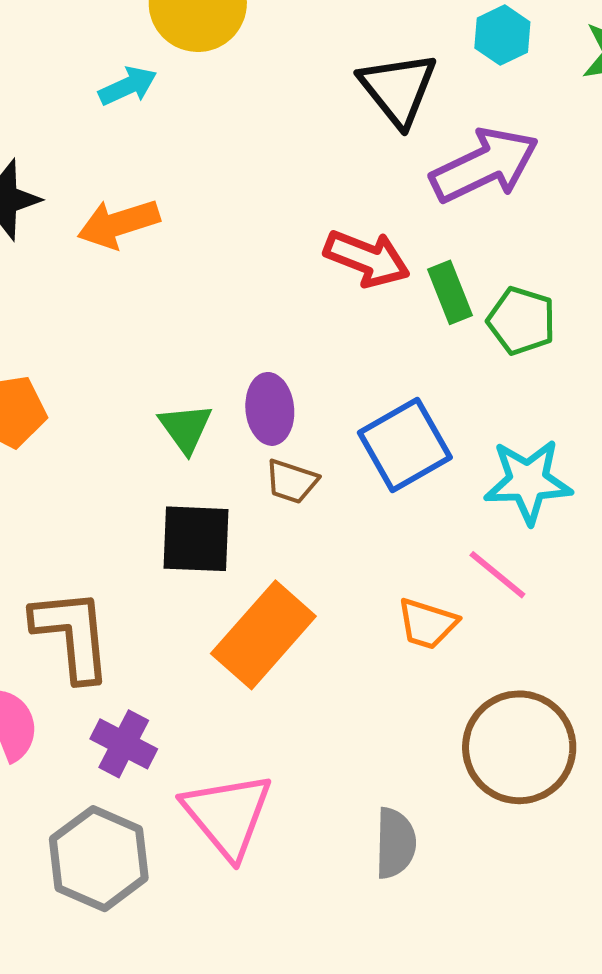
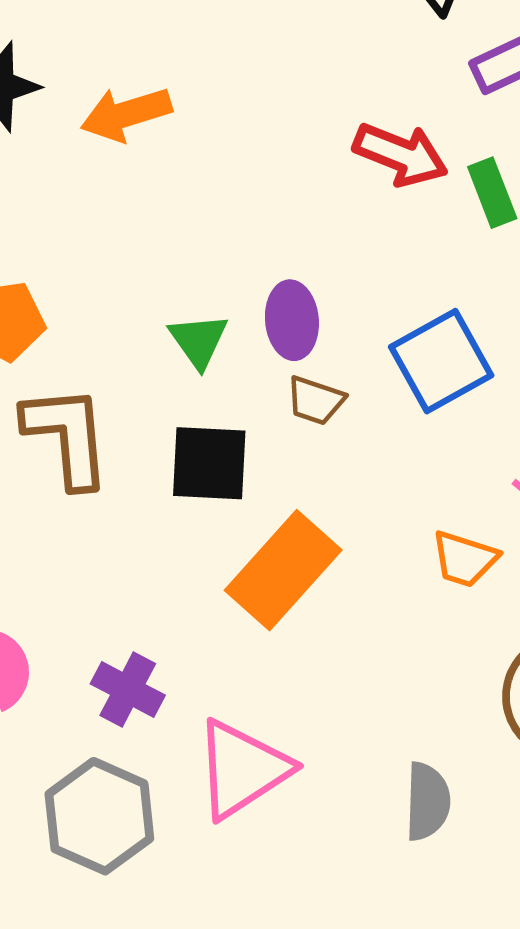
brown L-shape: (72, 635) -> (67, 436), moved
pink triangle: (228, 815) -> (242, 769), turned 36

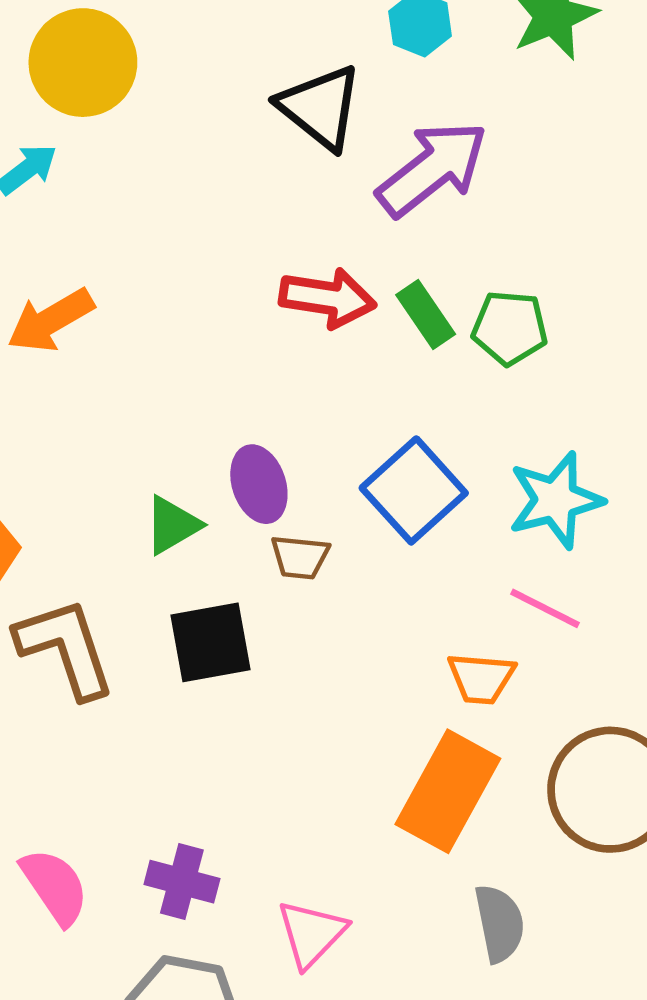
green triangle: (199, 341) -> (172, 525), turned 48
orange rectangle: (283, 570) -> (448, 791), moved
pink triangle: (242, 769) -> (312, 934), size x0.7

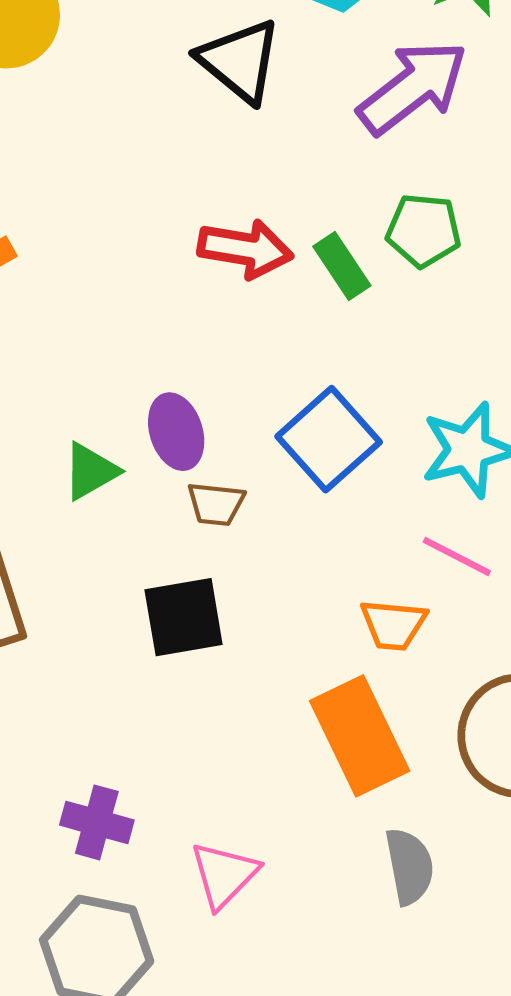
purple arrow: (432, 169) -> (413, 87), moved
green pentagon: (510, 328) -> (424, 230), moved
black square: (210, 642) -> (184, 617), moved
orange rectangle: (448, 791) -> (360, 736), turned -55

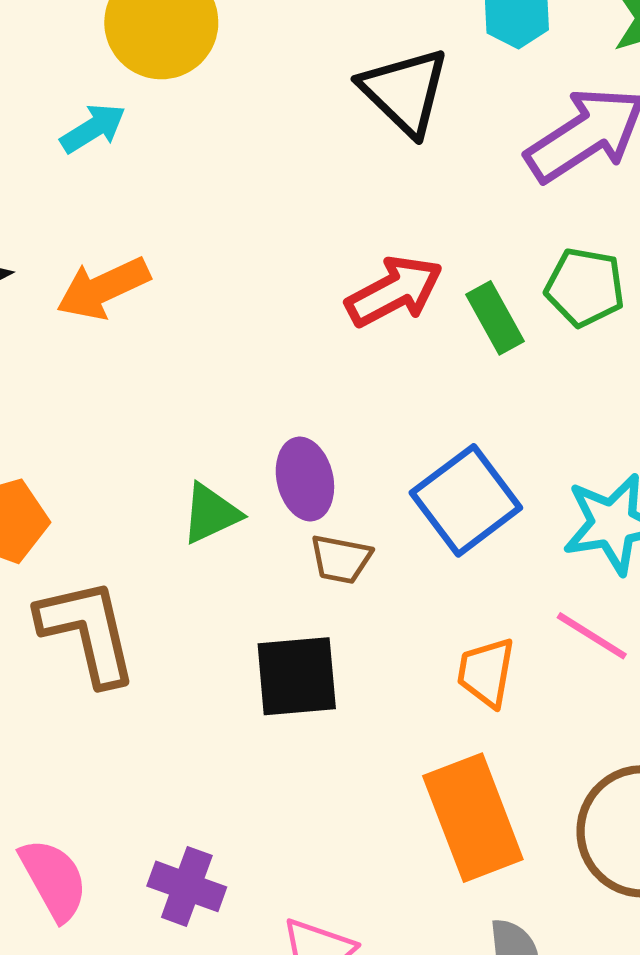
red arrow: (245, 249) -> (394, 291), turned -42
orange trapezoid: (393, 625) -> (486, 672), moved, turned 90

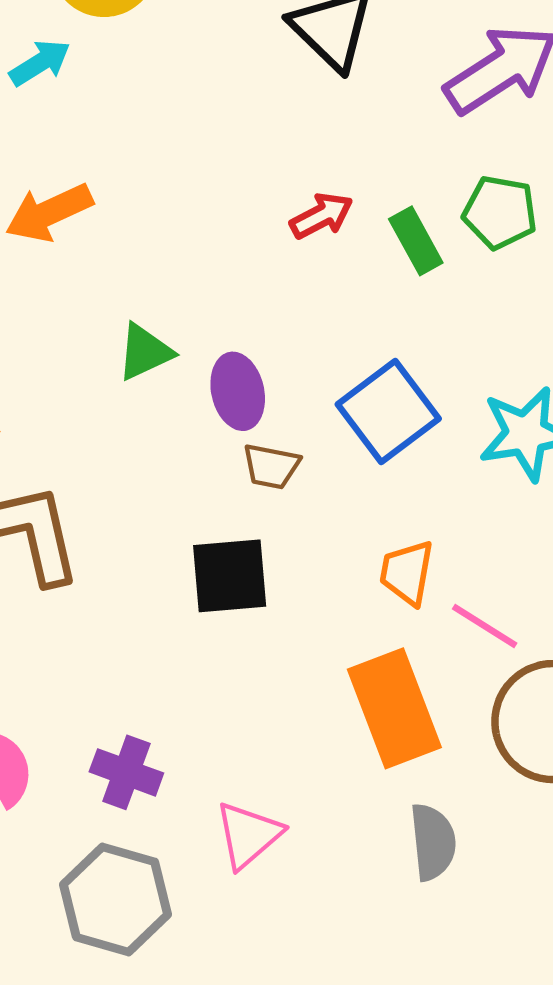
red arrow: (394, 291) -> (322, 216), size x0.7
green triangle: (211, 514) -> (145, 352), moved
pink line: (592, 636) -> (485, 626), moved

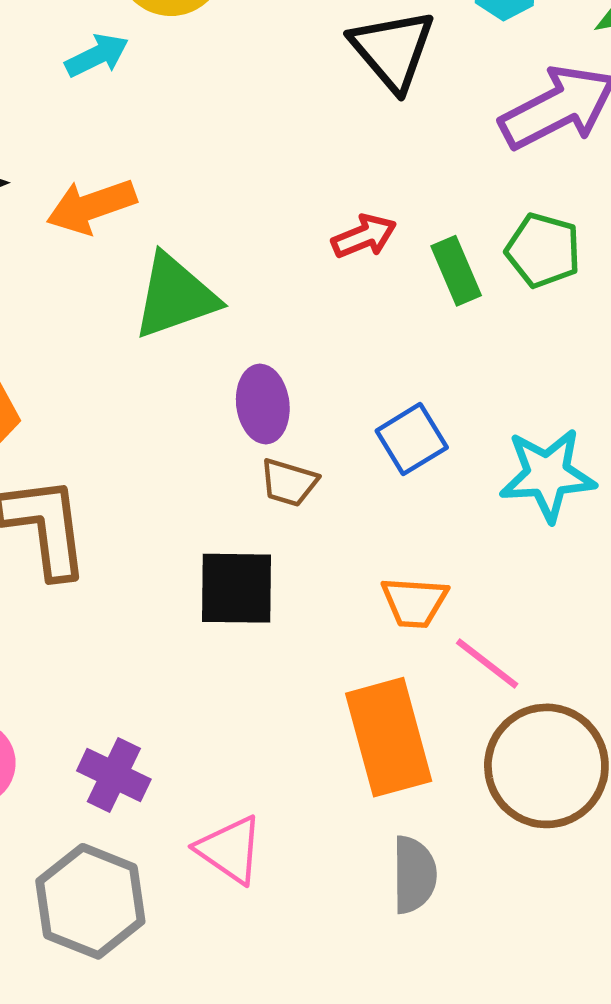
green triangle: (145, 352) -> (175, 296), moved, size x1.5
blue square: (388, 412) -> (412, 439), size x0.7
orange trapezoid: (407, 573) -> (415, 602), turned -102
pink triangle: (248, 835) -> (230, 850), turned -50

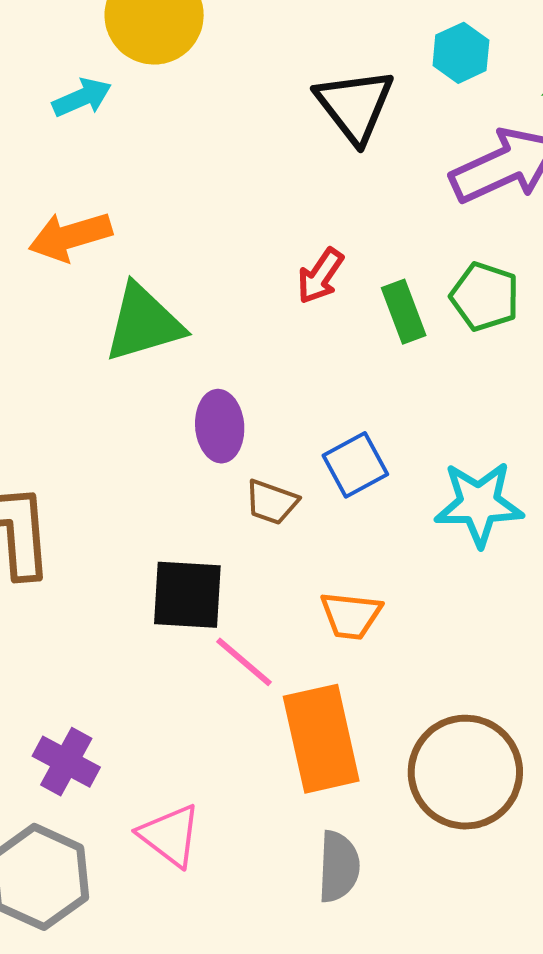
red arrow: (364, 236) -> (320, 276), turned 144
brown trapezoid: (289, 482) -> (272, 502), moved
pink line: (487, 663) -> (244, 662), moved

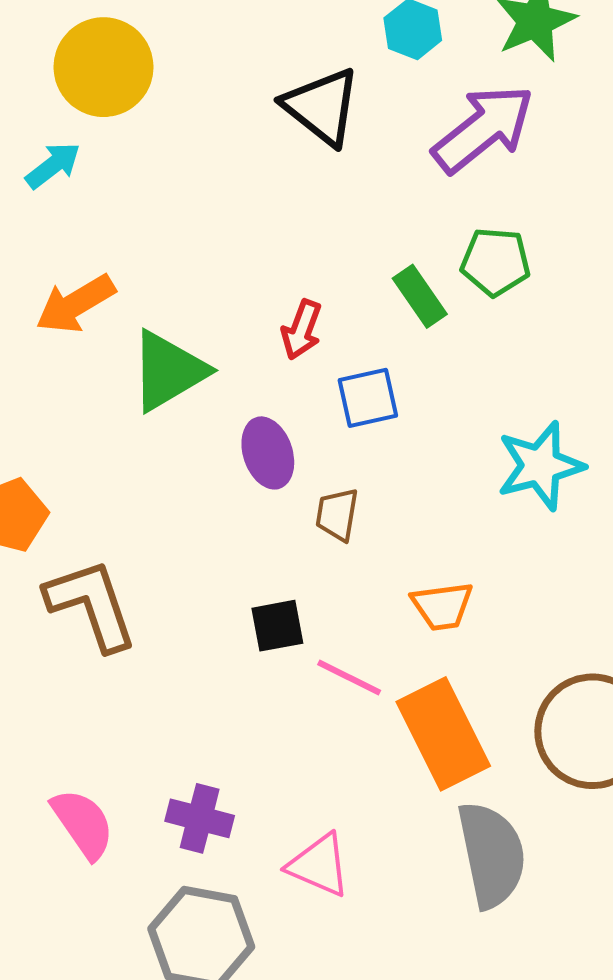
red arrow: (320, 276) -> (302, 330), moved
blue square: (355, 465) -> (368, 398), moved, turned 30
brown trapezoid: (272, 502) -> (337, 515), turned 94
black square: (187, 595) -> (277, 626), size x0.7
gray semicircle: (339, 867) -> (492, 855), size x1.5

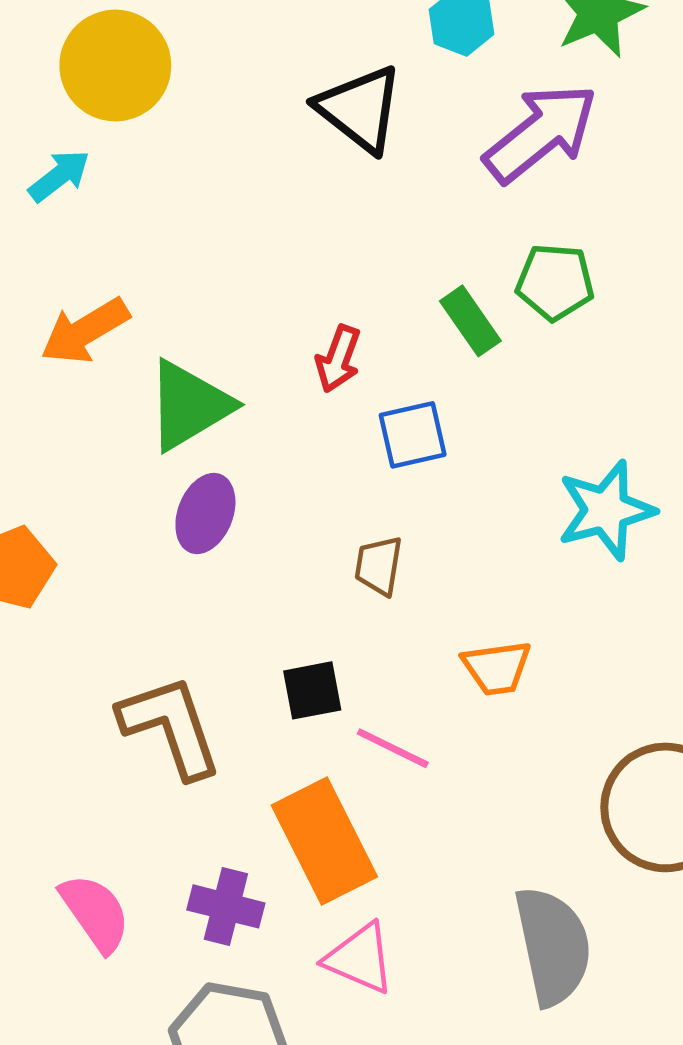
purple ellipse: (268, 453) -> (205, 514), moved, turned 40
brown L-shape: (91, 605) -> (171, 726), moved
orange rectangle: (443, 734) -> (324, 841), moved

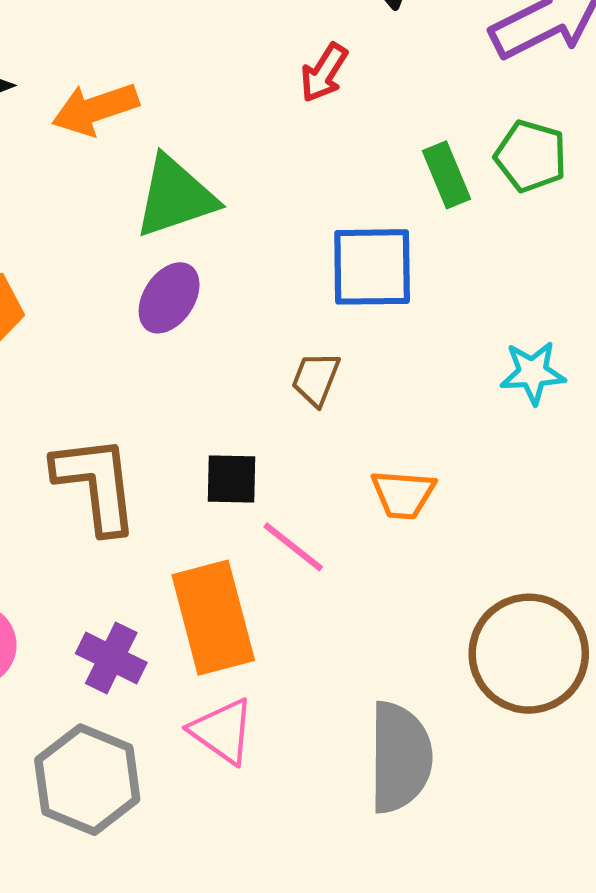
red arrow: (338, 359) -> (324, 73), moved
blue square: (413, 435) -> (372, 267), size x1.4
cyan star: (606, 510) -> (533, 373), size x0.7

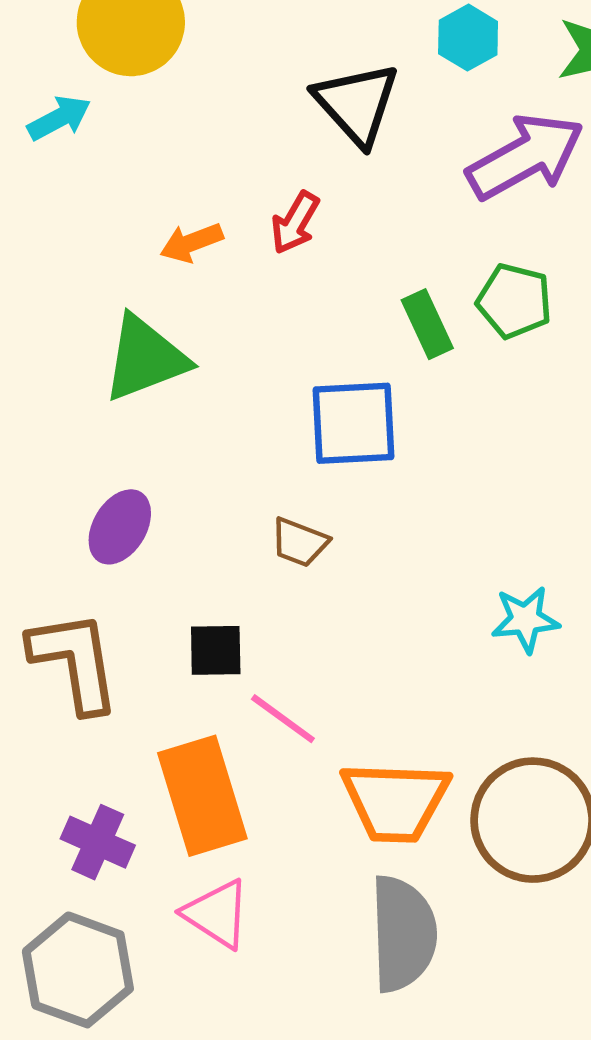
orange arrow: (95, 109) -> (191, 243), moved, size x0.7
purple ellipse: (169, 298) -> (120, 527), moved
cyan star: (533, 373) -> (525, 619), moved
brown trapezoid: (316, 379) -> (299, 542), turned -88
orange trapezoid: (403, 494) -> (395, 801), moved, size x1.6

